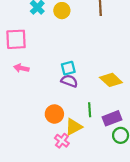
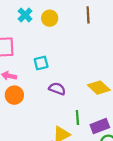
cyan square: (68, 68) -> (41, 63), moved
orange circle: (54, 114) -> (14, 95), moved

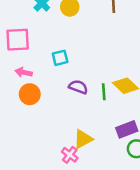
green line: (77, 118) -> (104, 92), moved

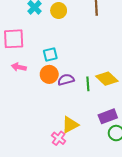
purple semicircle: (78, 87) -> (66, 80), turned -35
orange circle: (30, 94) -> (49, 74), moved

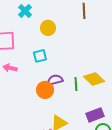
yellow circle: (59, 11) -> (48, 28), moved
orange circle: (49, 74) -> (45, 90), moved

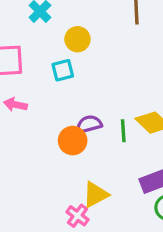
cyan square: (40, 56) -> (63, 70), moved

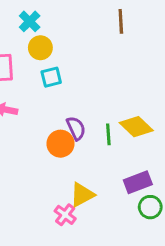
yellow circle: (77, 39) -> (40, 48), moved
purple semicircle: (89, 124) -> (76, 128), turned 80

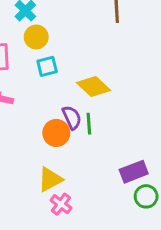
yellow diamond: (136, 127) -> (93, 87), moved
green line: (108, 134) -> (89, 124), moved
yellow triangle: (82, 195) -> (50, 179), moved

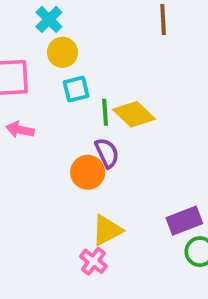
green line: (89, 124) -> (105, 112), moved
yellow triangle: (50, 179) -> (107, 230), moved

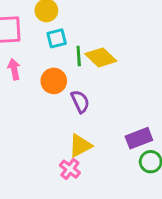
pink arrow: (20, 130) -> (14, 69), turned 66
purple semicircle: (107, 153) -> (80, 102), moved
orange circle: (88, 172) -> (54, 81), moved

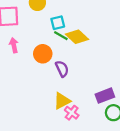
cyan square: (57, 38) -> (58, 23), moved
green line: (79, 56) -> (61, 36), turned -56
pink cross: (70, 169) -> (72, 113), moved

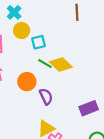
cyan square: (58, 23) -> (39, 42), moved
purple rectangle: (105, 96) -> (89, 108), moved

